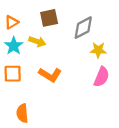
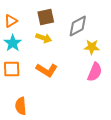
yellow arrow: (37, 42) -> (44, 38), moved

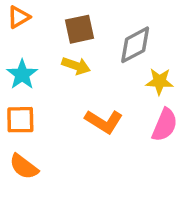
orange triangle: (11, 21) -> (19, 17), moved
orange L-shape: (47, 70) -> (104, 121), moved
orange semicircle: (21, 106) -> (24, 167), moved, turned -48

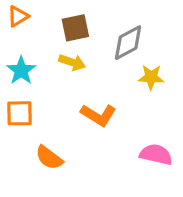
pink semicircle: (165, 125) -> (156, 154), moved, turned -100
orange semicircle: (24, 167) -> (49, 158), moved

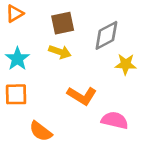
pink semicircle: (156, 154) -> (115, 120), moved

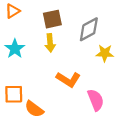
yellow arrow: (60, 52) -> (50, 43), turned 66
orange square: (16, 94) -> (14, 94), moved
pink semicircle: (115, 120) -> (96, 100), turned 55

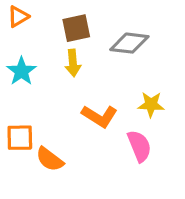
gray diamond: (89, 29) -> (129, 43), turned 35
yellow star: (105, 53) -> (151, 104), moved

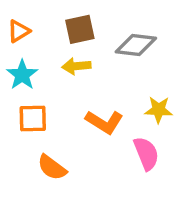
orange triangle: (18, 16) -> (19, 31), moved
yellow arrow: (73, 63) -> (76, 66), turned 90
orange square: (20, 138) -> (33, 118), moved

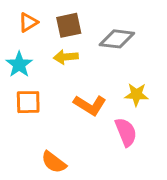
orange triangle: (19, 31) -> (28, 22), moved
orange semicircle: (52, 167) -> (54, 162), moved

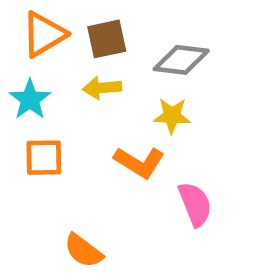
orange triangle: (28, 22) -> (44, 34), size x1.5
yellow star: (136, 95) -> (172, 116), moved

